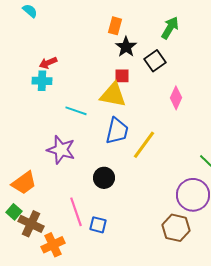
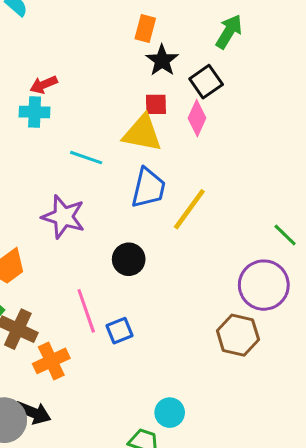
pink diamond: (176, 98) -> (197, 118), moved
blue square: (98, 225) -> (120, 331), turned -36

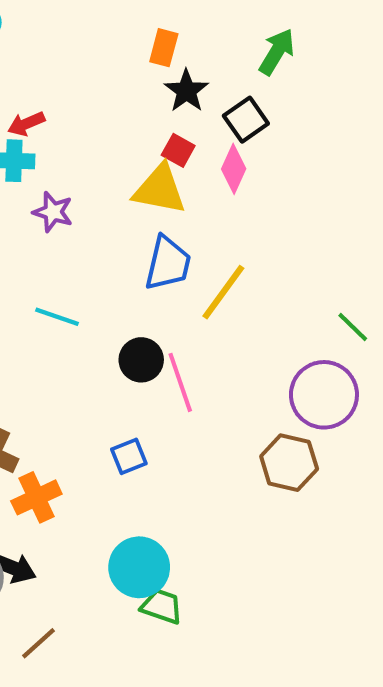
red square: (156, 104) -> (178, 150), turned 30
cyan line: (86, 158) -> (57, 317), moved
purple star: (63, 217) -> (53, 212), moved, size x0.7
pink line: (86, 311) -> (180, 382), moved
cyan circle: (170, 413) -> (139, 567), moved, size x1.5

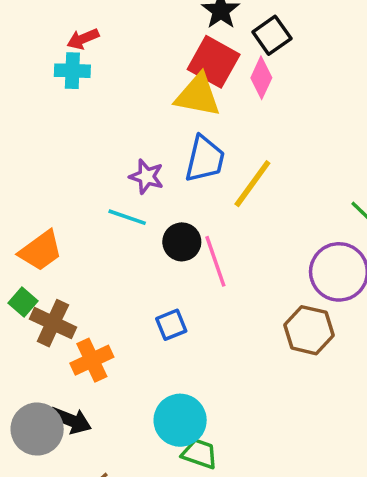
red square: (178, 150) -> (214, 62), size x1.8
purple star: (53, 212) -> (147, 177), moved
cyan line: (57, 317) -> (127, 217), moved

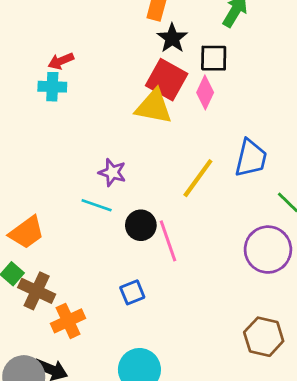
black square: (272, 35) -> (214, 58), turned 36
blue trapezoid: (205, 159) -> (251, 158), moved
brown hexagon: (309, 330) -> (264, 337), moved

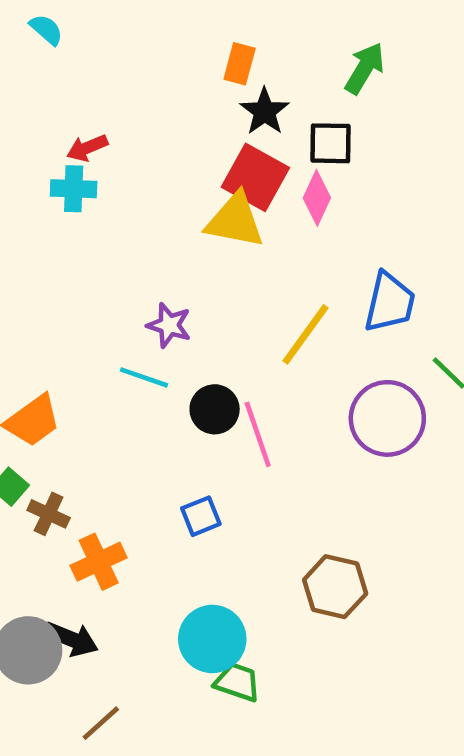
purple circle: (268, 250) -> (387, 418), moved
brown cross: (37, 291) -> (49, 514), size x0.7
brown hexagon: (264, 337) -> (335, 587), moved

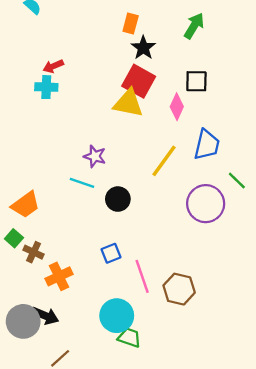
black square: (331, 143) -> (196, 81), moved
pink diamond: (317, 198) -> (177, 107), moved
pink line: (258, 434) -> (142, 276), moved

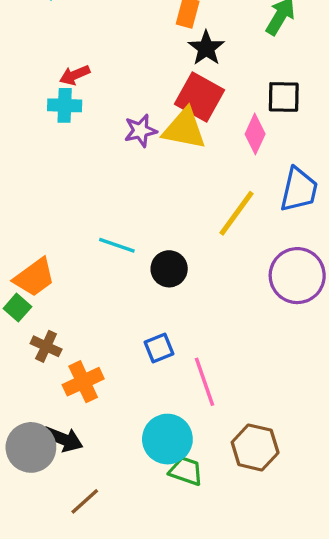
purple star: (95, 156) -> (140, 131), moved, turned -30
green square: (14, 238) -> (17, 308), moved
brown hexagon: (179, 289) -> (255, 447), moved

